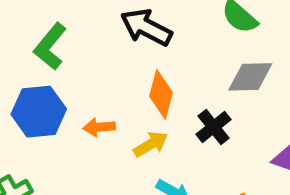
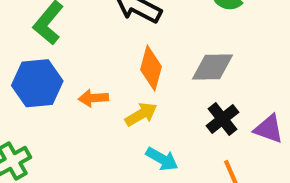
gray diamond: (250, 77) -> (212, 67), moved
black cross: (214, 127) -> (223, 119), moved

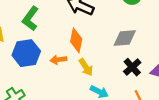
orange diamond: (151, 68) -> (76, 40), moved
yellow arrow: (141, 114) -> (86, 67), turned 90

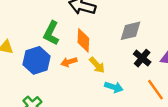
green L-shape: (30, 19) -> (51, 33), moved

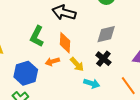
black cross: (142, 58) -> (103, 59), moved
blue hexagon: (36, 60) -> (26, 73), moved

